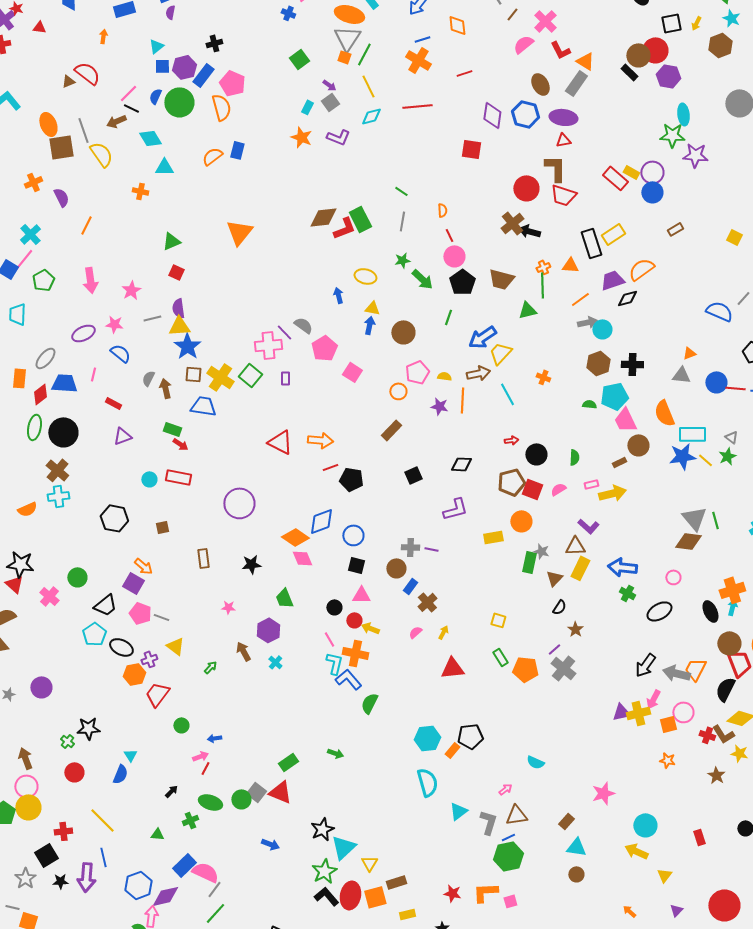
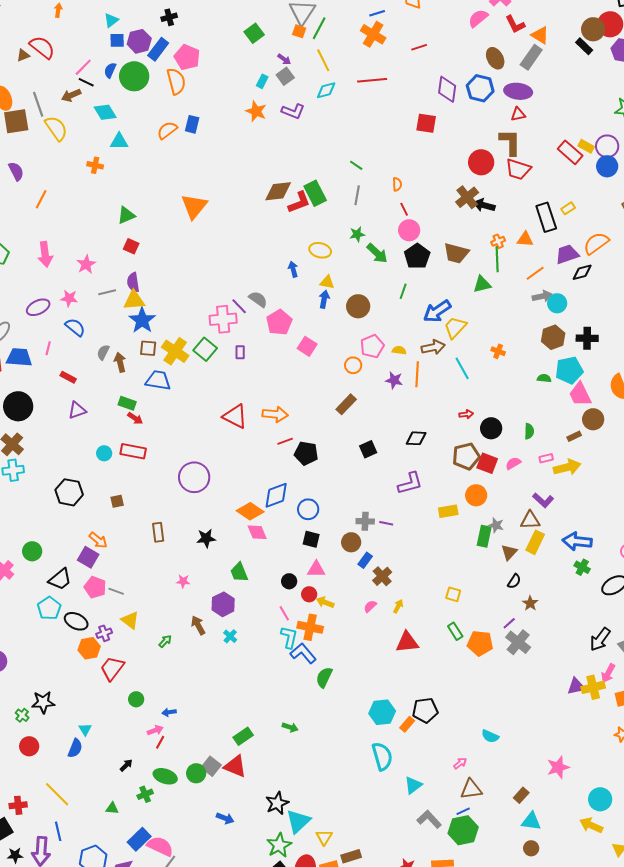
yellow rectangle: (613, 234) -> (568, 208), size x0.6
gray L-shape: (488, 822) -> (429, 819), moved, turned -60

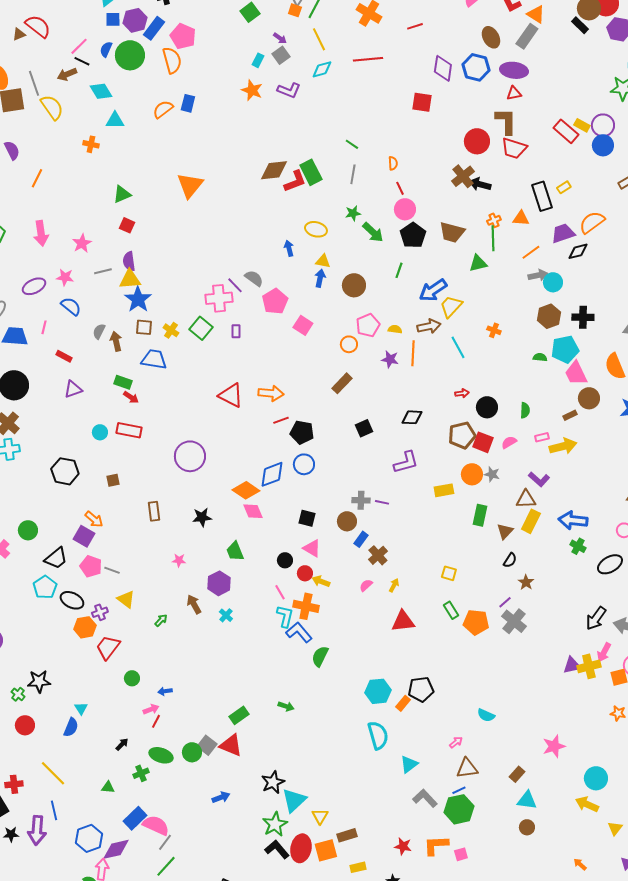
yellow cross: (175, 351) -> (171, 330), size x0.6
blue circle: (308, 509) -> (304, 464), moved
gray star: (496, 525) -> (492, 474), moved
pink triangle: (316, 569) -> (312, 548), turned 30
blue arrow: (225, 818) -> (221, 797), turned -42

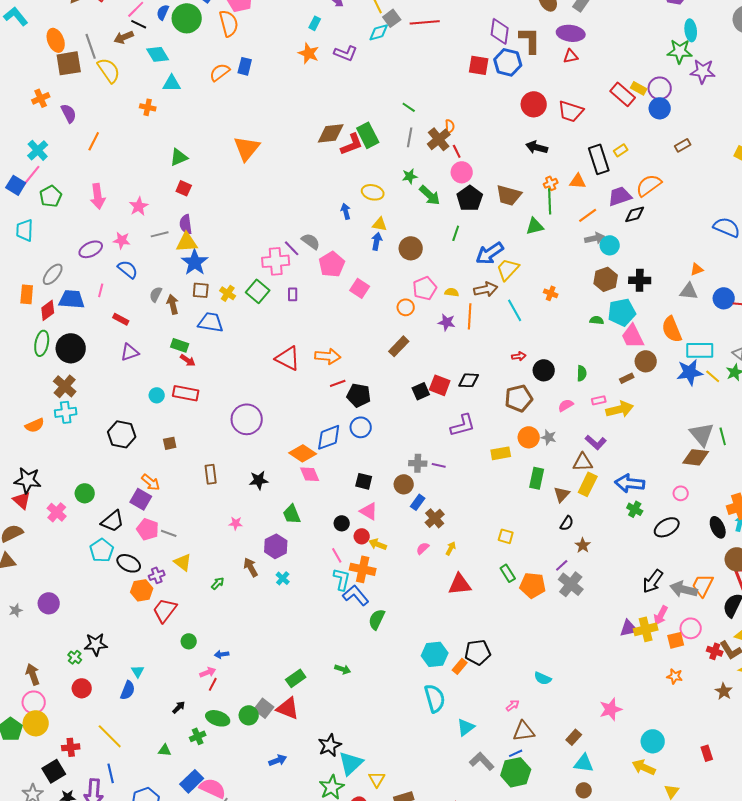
gray square: (281, 55) -> (392, 18), moved
blue hexagon: (476, 67) -> (508, 62), moved
brown L-shape: (506, 121) -> (530, 40), moved
brown cross: (463, 176) -> (439, 139), moved
red square: (483, 442) -> (440, 385), moved

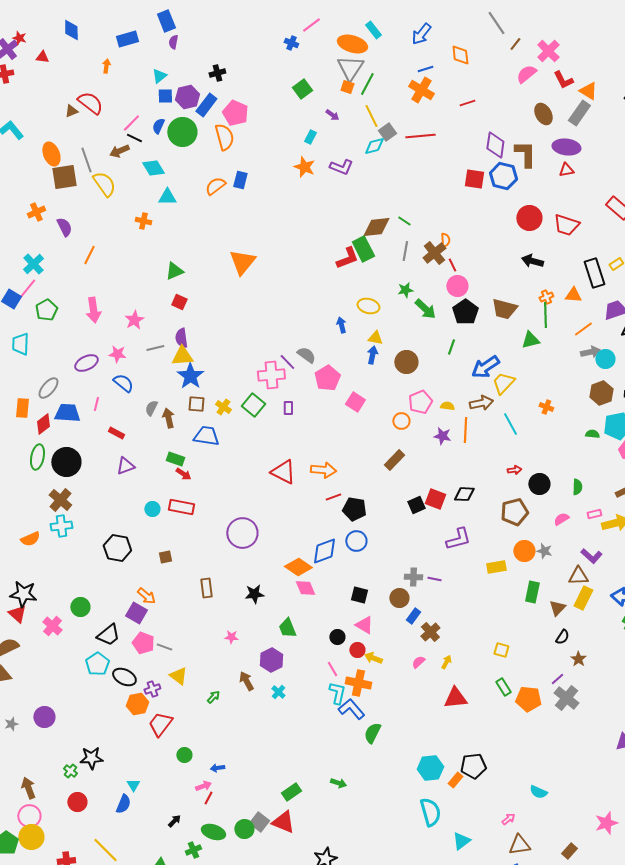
brown diamond: (331, 133) -> (376, 227), moved

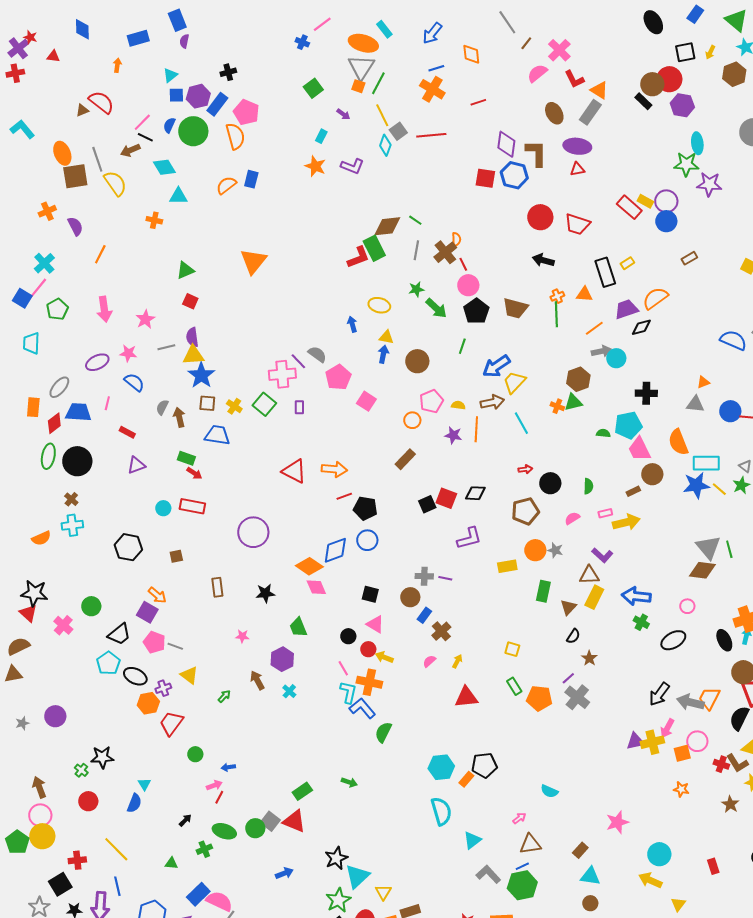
cyan diamond: (374, 146) -> (385, 145), turned -55
green triangle: (530, 340) -> (573, 402), moved
brown hexagon: (601, 393) -> (578, 379), moved
brown cross: (60, 500) -> (71, 499), size x0.6

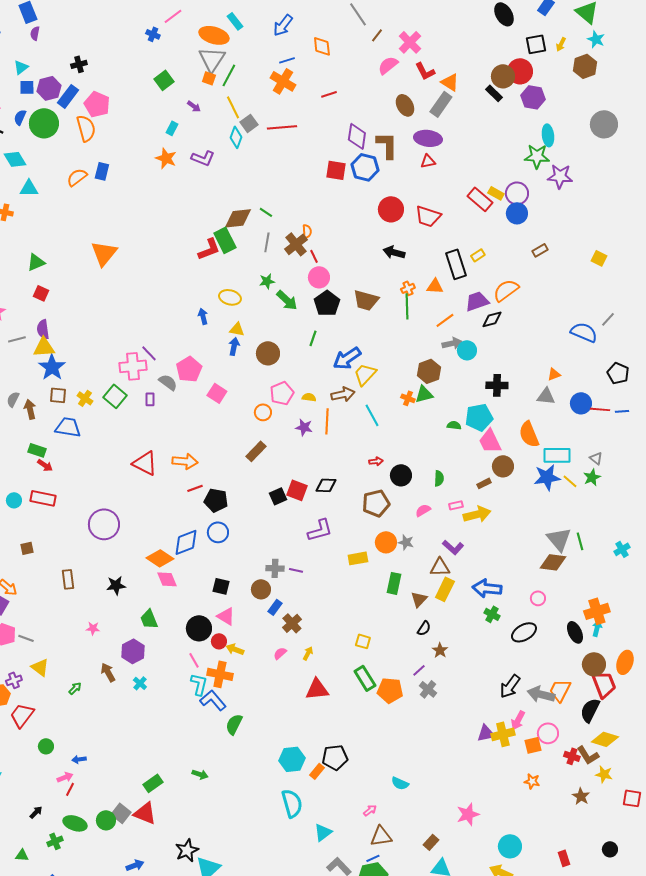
gray semicircle: (317, 354) -> (168, 382), moved
black circle: (348, 636) -> (199, 628), size x1.6
green rectangle: (514, 686) -> (365, 678), size x1.4
gray cross: (577, 697) -> (428, 689), size x0.7

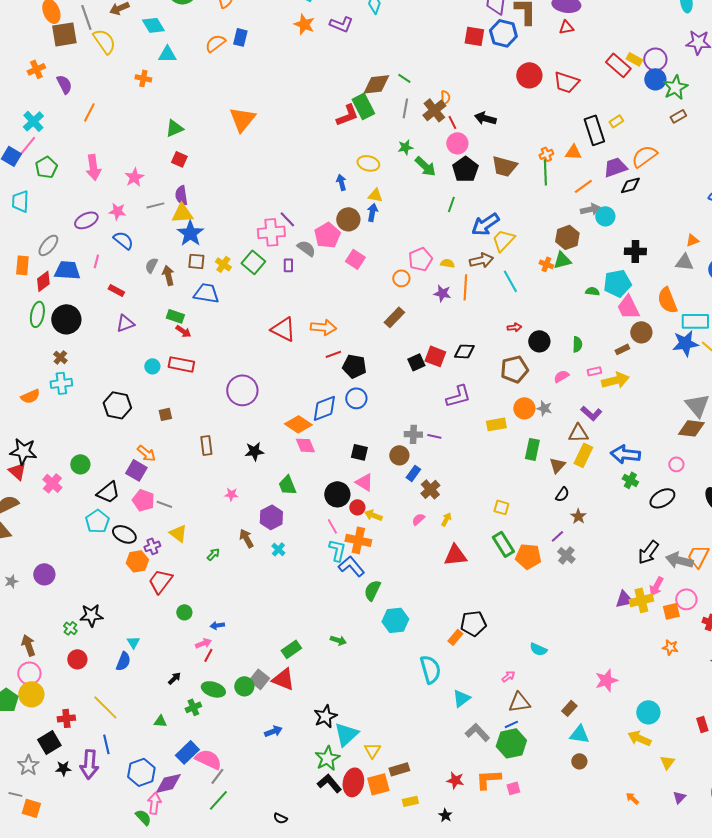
green star: (537, 156) -> (675, 87), moved, turned -30
black arrow: (394, 252) -> (485, 118), moved
brown circle: (268, 353) -> (348, 219), moved
cyan hexagon: (292, 759) -> (395, 620), moved

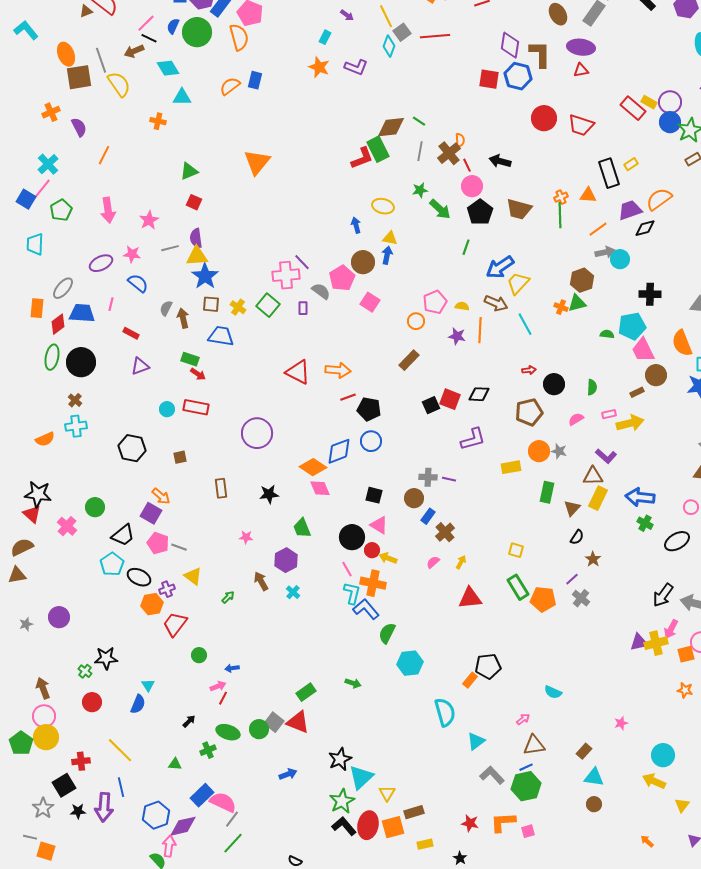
brown arrow: (481, 260) -> (496, 303), turned 35
pink star: (606, 680) -> (621, 723), size x0.6

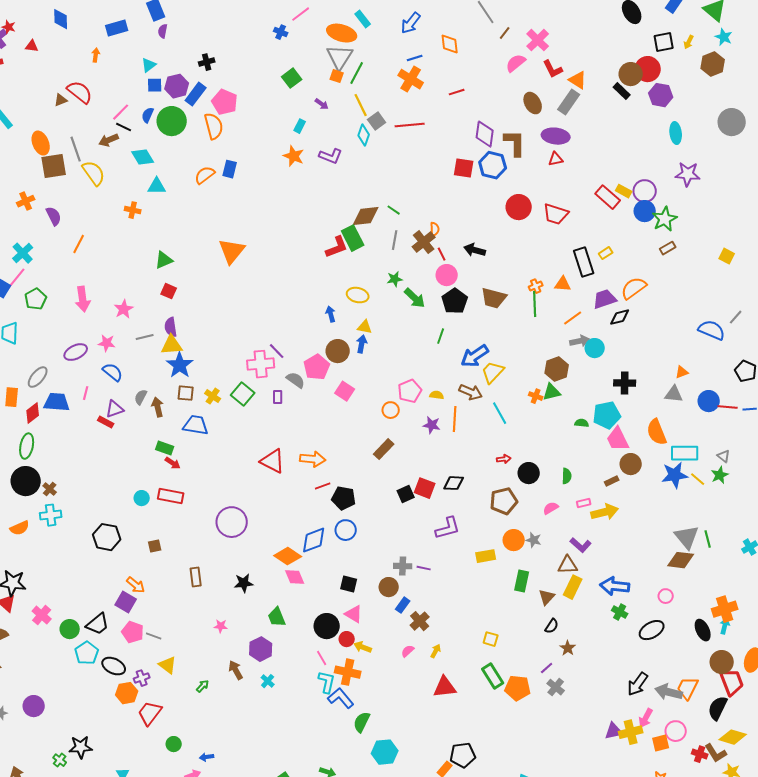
black circle: (81, 362) -> (26, 481), moved
purple triangle: (140, 366) -> (115, 409), moved
green circle: (95, 507) -> (70, 629), moved

